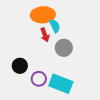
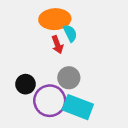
gray circle: (64, 48) -> (69, 78), moved
purple circle: (39, 79) -> (50, 101), size x1.6

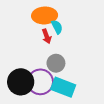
black circle: (25, 84) -> (21, 82), moved, size x1.6

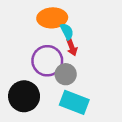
red arrow: (47, 36) -> (72, 47), moved
purple circle: (40, 82) -> (47, 61), moved

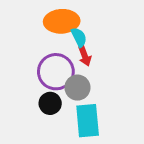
black circle: (24, 96) -> (50, 103), moved, size x0.6
cyan rectangle: (74, 102) -> (88, 121), turned 64

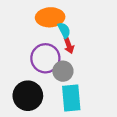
black circle: (50, 103) -> (28, 96), moved, size x1.6

